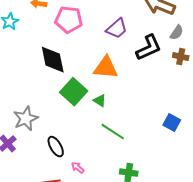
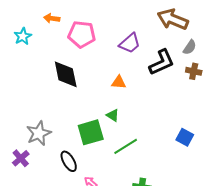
orange triangle: (106, 68) -> (119, 82), size x0.6
green square: (74, 92) -> (91, 132), moved, turned 32
green line: (113, 132) -> (126, 146), turned -65

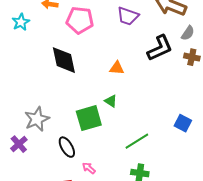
purple trapezoid: (130, 43) -> (128, 16), moved, turned 60
green line: (126, 146) -> (137, 141), moved

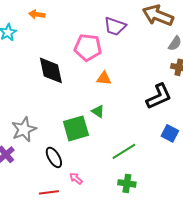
pink pentagon: (80, 20) -> (88, 47), moved
black L-shape: (160, 48) -> (159, 96), moved

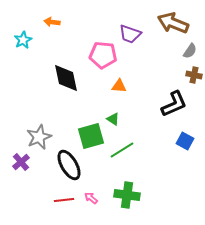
green line: (124, 151) -> (122, 150), moved
black ellipse: (54, 157) -> (69, 165), size x1.4
pink arrow: (76, 178) -> (91, 198), moved
green cross: (127, 183) -> (127, 195), moved, size x1.4

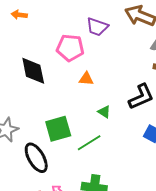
green triangle: (113, 119) -> (104, 112), moved

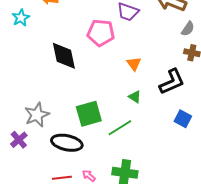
orange triangle: (86, 79) -> (134, 64), moved, turned 49
black ellipse: (36, 158) -> (67, 143), turned -48

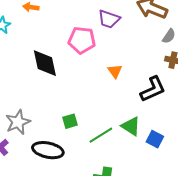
green triangle: (135, 97) -> (131, 126), moved, size x1.5
green square: (89, 114) -> (70, 121), size x0.6
blue square: (183, 119) -> (155, 139), moved

